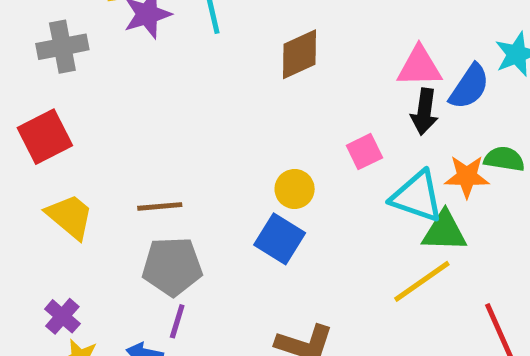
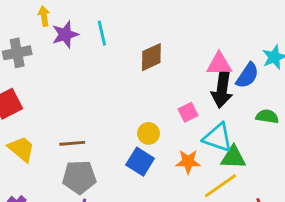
black arrow: (424, 112) -> (222, 90), size x1.4
orange star: (467, 177) -> (188, 162), moved

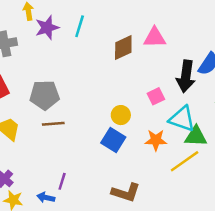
cyan line: (102, 33) -> (80, 26), turned 30
pink triangle: (219, 64) -> (155, 38), moved
gray pentagon: (79, 177) -> (45, 95), moved

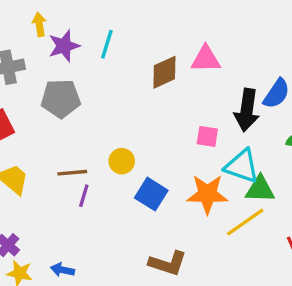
gray pentagon: (45, 95) -> (61, 99), moved
pink square: (156, 96) -> (207, 136), turned 35
yellow circle: (121, 115) -> (122, 161), moved
orange star: (156, 140) -> (207, 194), size x1.4
purple line: (62, 181) -> (84, 196), moved

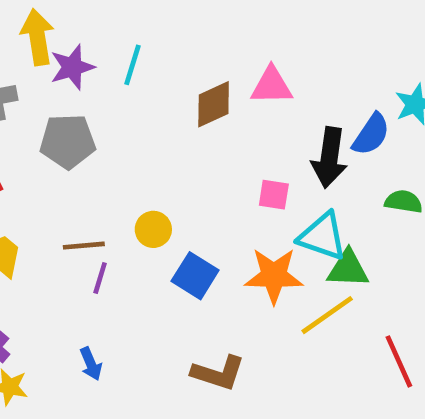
yellow arrow: (39, 24) -> (37, 37), size x1.6
blue arrow: (62, 270) -> (91, 364), moved, turned -125

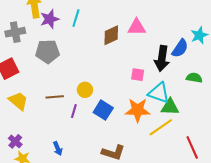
purple line: (100, 278) -> (74, 111), moved

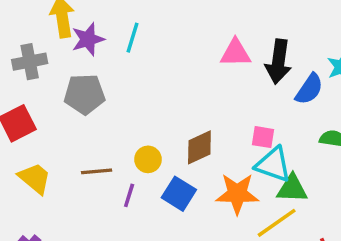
brown diamond: (111, 35) -> (199, 147), moved
black arrow: (162, 58) -> (278, 62), moved
pink square: (138, 75) -> (263, 137), moved

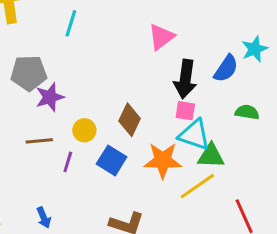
purple star: (88, 39) -> (50, 97), moved
pink triangle: (235, 53) -> (161, 37), turned -36
black arrow: (278, 62) -> (185, 79), moved
brown diamond: (199, 147) -> (130, 120), turned -40

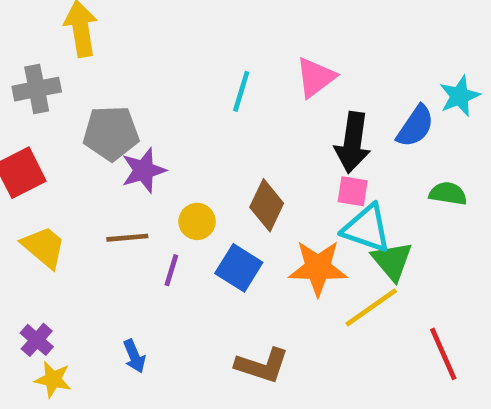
cyan line: (71, 23) -> (241, 91), moved
green triangle: (211, 156) -> (392, 261), turned 48

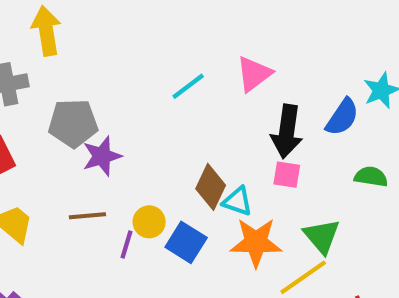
cyan line: (241, 91) -> (188, 86), turned 36
yellow circle: (197, 221) -> (149, 222), moved
cyan triangle: (367, 228) -> (237, 201), moved, size x0.7

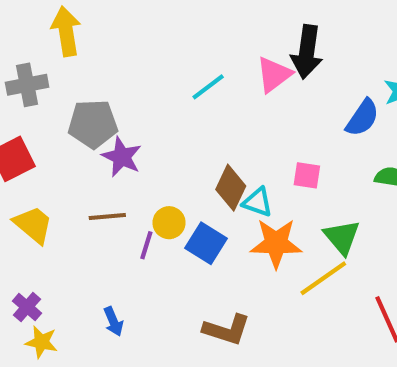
black arrow: (287, 131) -> (307, 52), moved
purple star: (102, 156) -> (122, 157), turned -30

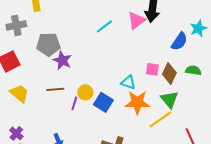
brown diamond: (231, 188) -> (169, 73), moved

